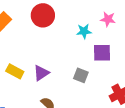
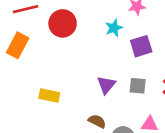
purple triangle: (41, 73) -> (106, 85), moved
gray square: (81, 75) -> (138, 86), moved

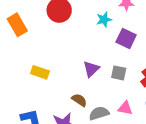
orange rectangle: (18, 45) -> (17, 25), turned -65
purple square: (141, 46) -> (126, 38), turned 36

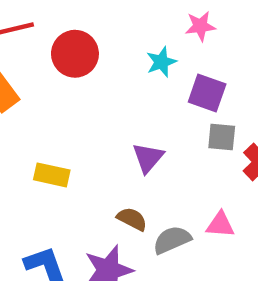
gray square: (119, 73) -> (222, 137), moved

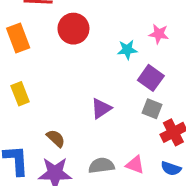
yellow rectangle: (52, 175) -> (20, 94), moved, turned 40
brown semicircle: (132, 219) -> (56, 138), moved

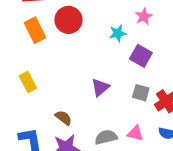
pink star: (159, 34) -> (144, 16), turned -30
orange rectangle: (18, 38) -> (35, 30), moved
gray square: (152, 109) -> (141, 93), moved

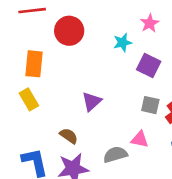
orange rectangle: (35, 30) -> (34, 64), moved, turned 35
purple triangle: (100, 87) -> (92, 102), moved
pink triangle: (135, 133) -> (140, 139), moved

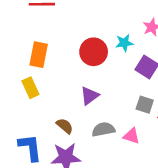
red circle: (69, 31) -> (94, 52), moved
gray semicircle: (115, 155) -> (103, 129), moved

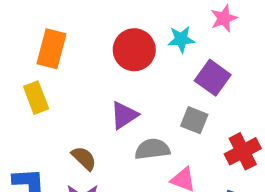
gray square: (145, 105) -> (194, 120), moved
gray semicircle: (103, 129) -> (152, 149), moved

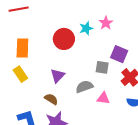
pink star: (224, 18) -> (106, 23), moved
purple square: (213, 78) -> (119, 54), moved
purple triangle: (124, 115) -> (58, 76), moved

